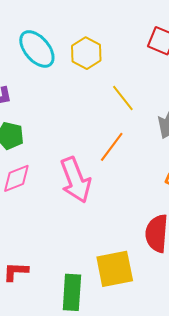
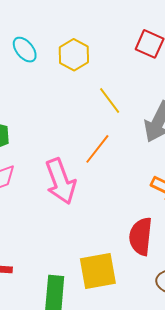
cyan ellipse: (37, 49) -> (25, 50), size x0.7

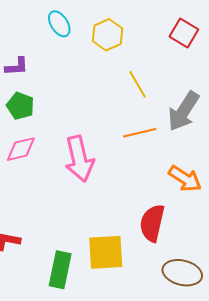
orange line: (97, 149) -> (140, 133), moved, turned 32

